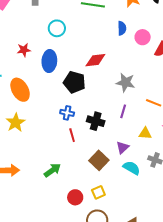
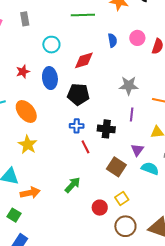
blue semicircle: (122, 28) -> (112, 40), moved
red diamond: (95, 60) -> (84, 60), moved

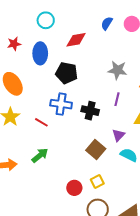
blue semicircle: (112, 40) -> (107, 23), turned -144
blue cross: (77, 126) -> (61, 104), size x1.5
red line: (85, 147) -> (41, 122), moved, turned -40
green arrow: (72, 185) -> (40, 155), moved

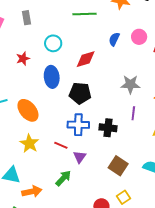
red star: (14, 44) -> (23, 59), moved
purple triangle: (119, 135) -> (80, 157), moved

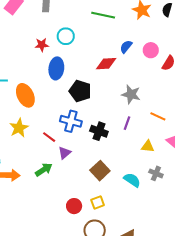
red star: (23, 59) -> (42, 45), moved
red diamond: (86, 59) -> (106, 64), moved

